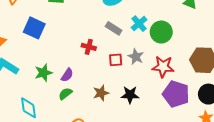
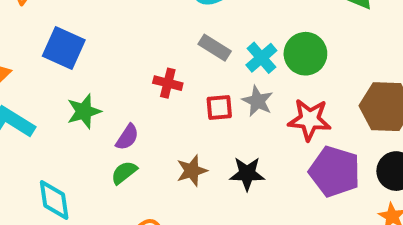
cyan cross: (139, 24) -> (261, 58), moved
green star: (43, 73) -> (84, 111), moved

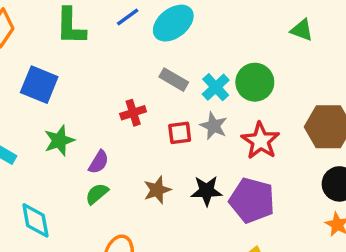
red cross: (168, 83) -> (133, 113), turned -30
red star: (309, 120) -> (260, 141), turned 30
purple pentagon: (335, 171) -> (252, 200), moved

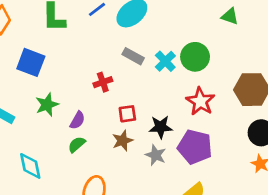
gray star: (214, 126) -> (156, 155), moved
red square: (180, 133) -> (127, 114), moved
black star: (207, 191) -> (161, 127), moved

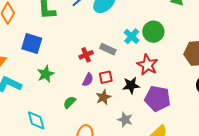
gray rectangle: (133, 56) -> (108, 49), moved
red star: (200, 101) -> (147, 65), moved
purple semicircle: (77, 120) -> (88, 80), moved
gray star: (156, 155) -> (125, 120), moved

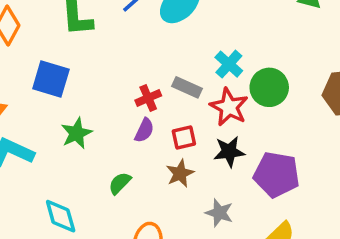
green circle: (153, 32) -> (269, 87), moved
red star: (147, 65) -> (229, 107), moved
purple semicircle: (88, 80) -> (144, 130), moved

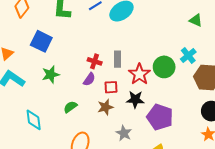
cyan cross: (229, 64) -> (188, 56), moved
gray rectangle: (187, 87) -> (118, 59), turned 56
red cross: (148, 98) -> (95, 61), turned 32

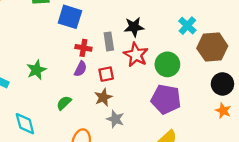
blue square: (41, 41) -> (70, 17), moved
green circle: (164, 67) -> (167, 64), moved
black star: (135, 100) -> (134, 27), moved
gray star: (124, 133) -> (115, 119), moved

